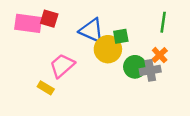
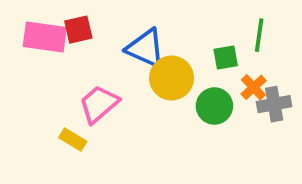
red square: (49, 19) -> (78, 30), turned -30
green square: (121, 36) -> (226, 57), moved
gray cross: (150, 70) -> (274, 104), moved

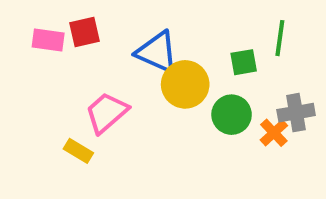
pink rectangle: (45, 37) -> (48, 40), size x0.7
orange cross: (254, 87) -> (274, 133), moved

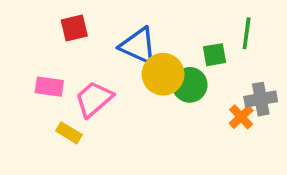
pink rectangle: (48, 40) -> (49, 87), moved
green circle: (232, 115) -> (190, 85), moved

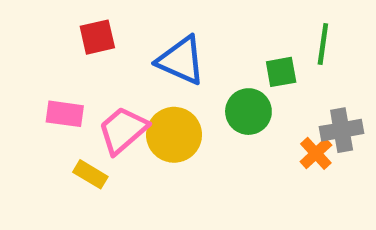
yellow circle: (163, 74) -> (174, 135), moved

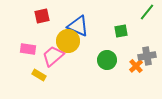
green line: (323, 44) -> (147, 12), moved, turned 30
green circle: (248, 112) -> (107, 60), moved
yellow circle: (174, 135) -> (68, 41), moved

